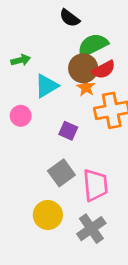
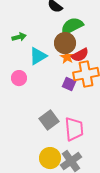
red semicircle: (104, 70) -> (80, 55), moved
purple square: (68, 131) -> (69, 84), moved
yellow circle: (48, 215) -> (50, 158), moved

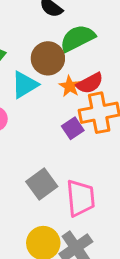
brown circle: (65, 43) -> (48, 58), moved
purple square: (69, 84) -> (73, 128), turned 32

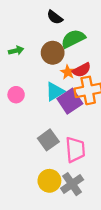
cyan triangle: (25, 85) -> (55, 91), moved
purple square: (73, 128) -> (70, 101), size x1.6

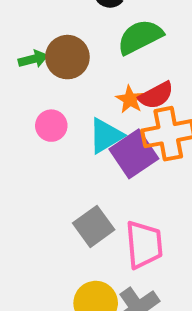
brown circle: (53, 53) -> (67, 57), moved
pink circle: (16, 95) -> (51, 126), moved

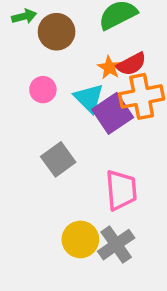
green arrow: (33, 59) -> (24, 16), moved
cyan triangle: (106, 136) -> (89, 98), turned -44
gray square: (94, 226) -> (58, 159), moved

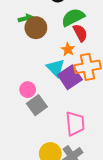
green arrow: (24, 16) -> (26, 18), moved
red semicircle: (131, 64) -> (80, 33), moved, turned -90
pink circle: (43, 90) -> (28, 90), moved

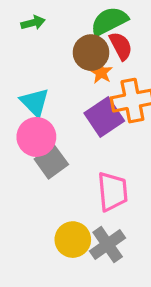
brown circle: (36, 28) -> (91, 53), moved
cyan triangle: (55, 68) -> (35, 102), moved
pink circle: (28, 90) -> (36, 137), size x1.5

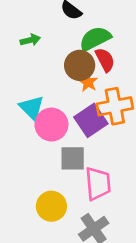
pink circle: (36, 137) -> (51, 125), moved
gray square: (51, 162) -> (73, 158), moved, turned 36
yellow circle: (73, 240) -> (51, 206), moved

